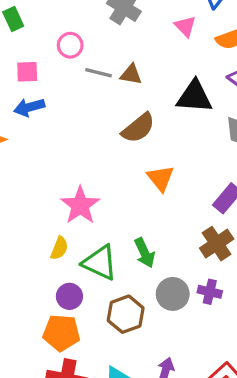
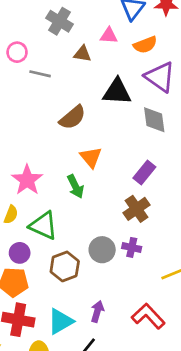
pink triangle: (185, 26) -> (109, 36), turned -42
brown triangle: (131, 74) -> (82, 54), moved
green arrow: (145, 253) -> (75, 186), moved

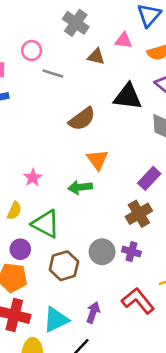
pink star: (27, 180) -> (33, 178), size x0.6
green arrow: (75, 186) -> (80, 187), turned 105
red L-shape: (148, 316) -> (138, 301), moved

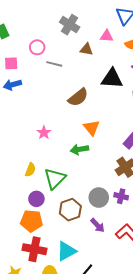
pink star: (33, 178) -> (44, 133), moved
green triangle: (46, 224) -> (55, 179), turned 50
purple arrow: (93, 312) -> (97, 225), moved, turned 119

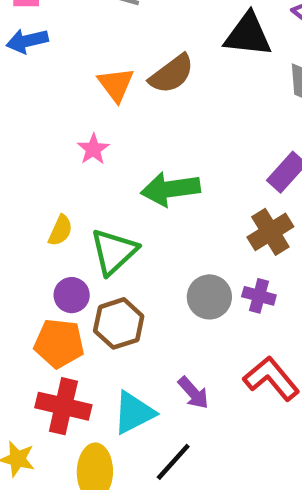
orange triangle: (92, 128) -> (116, 84), moved
green arrow: (79, 149) -> (170, 189), size x1.4
brown hexagon: (70, 210) -> (119, 323), moved
purple arrow: (97, 225) -> (193, 393), moved

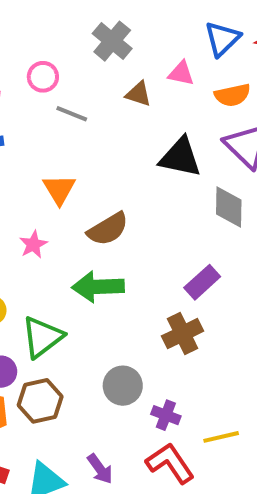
brown semicircle: (172, 74) -> (108, 229), moved
purple cross: (259, 296) -> (166, 415), moved

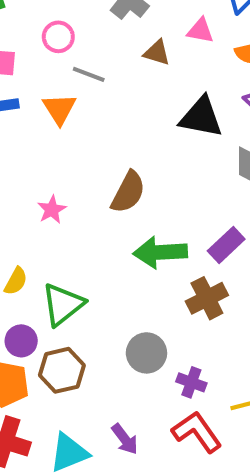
orange triangle: (59, 189) -> (59, 109), moved
brown semicircle: (108, 229) -> (128, 192), turned -30
green arrow: (98, 287) -> (160, 252), moved

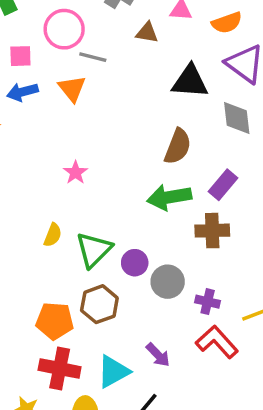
pink circle: (58, 37) -> (64, 29), size x1.5
brown semicircle: (128, 192) -> (178, 146), moved
brown cross: (207, 298) -> (212, 231), turned 32
purple circle: (21, 341) -> (135, 263), moved

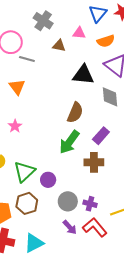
orange triangle: (72, 89) -> (17, 87), moved
green arrow: (169, 197) -> (69, 142), turned -45
gray circle: (168, 282) -> (68, 201), moved
purple arrow: (158, 355) -> (70, 227), moved

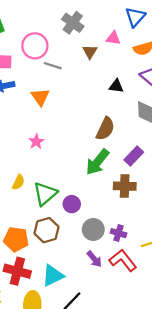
brown triangle: (59, 46) -> (90, 52), turned 48
black triangle: (83, 75) -> (116, 86), size x0.6

